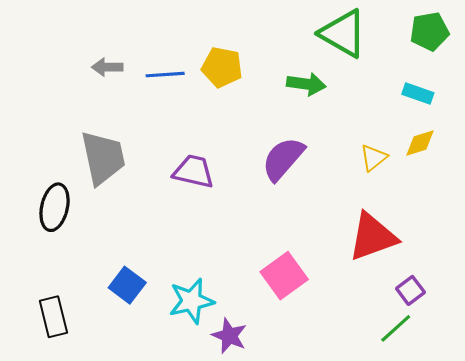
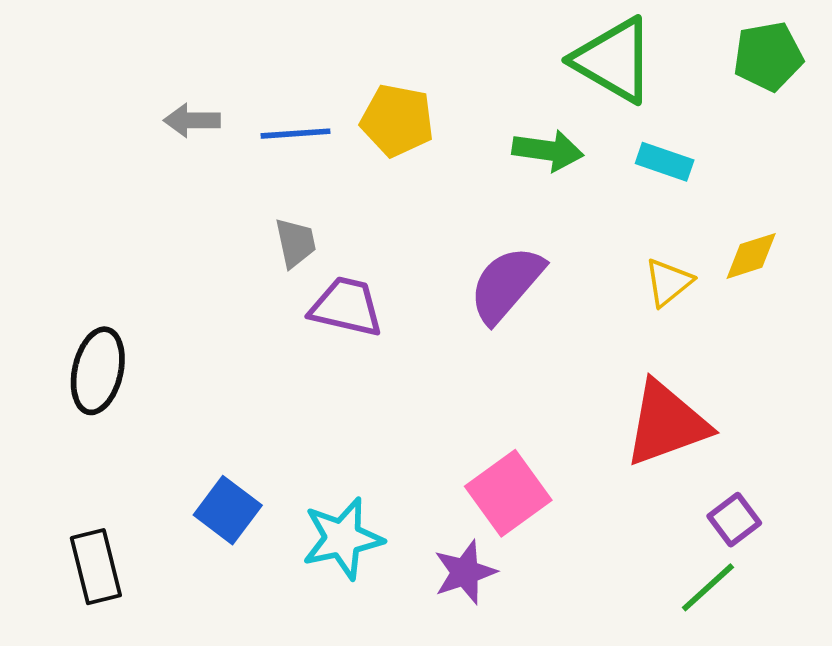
cyan rectangle: (418, 94) -> (665, 162), moved
gray trapezoid: (103, 158) -> (295, 243), moved, size x0.5
purple star: (229, 336) -> (465, 572), moved, turned 30

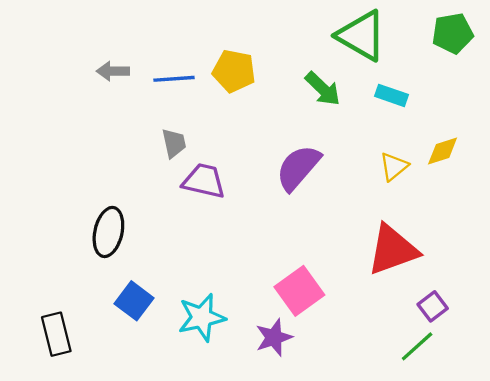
green arrow: (548, 150) -> (323, 89), turned 36
black ellipse: (98, 371) -> (108, 232), moved

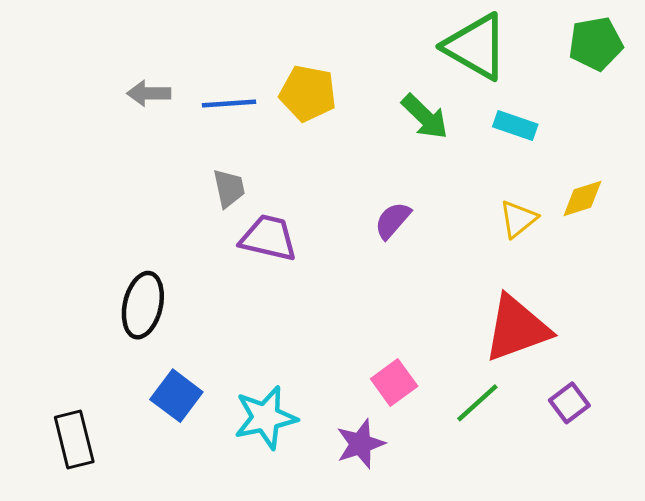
purple semicircle: (298, 168) -> (393, 220), size x0.6
pink square: (299, 291) -> (394, 383), size x0.7
green line: (417, 346) -> (477, 403), moved

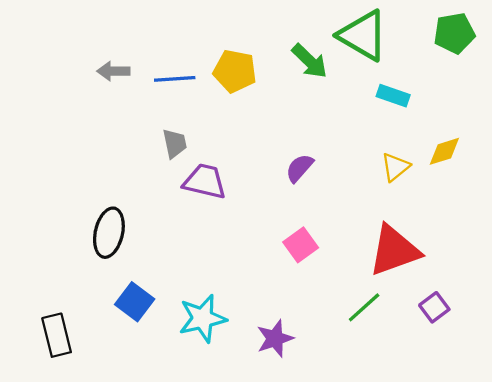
green arrow: (425, 117) -> (310, 61), moved
pink square: (394, 383) -> (301, 245), moved

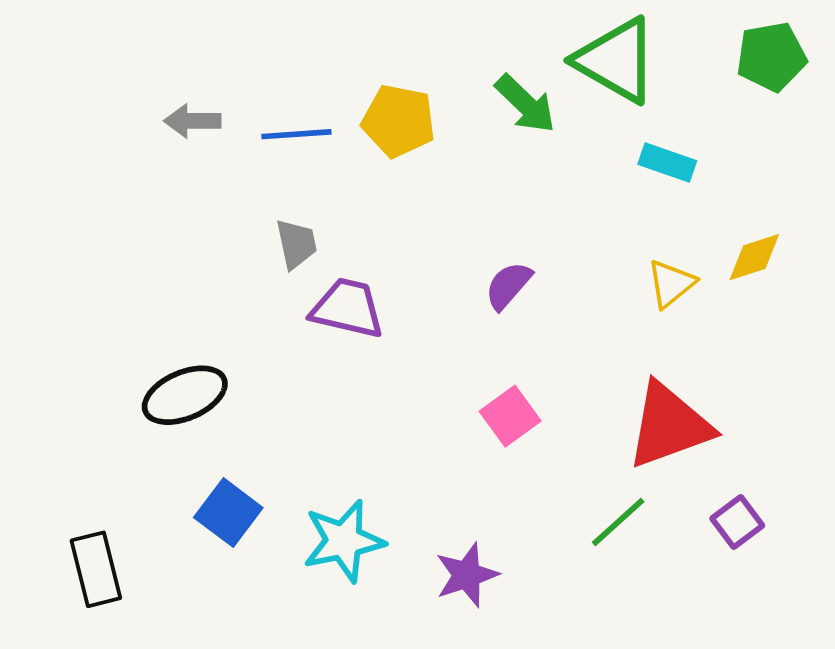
black ellipse: (109, 233) -> (185, 395), turned 54

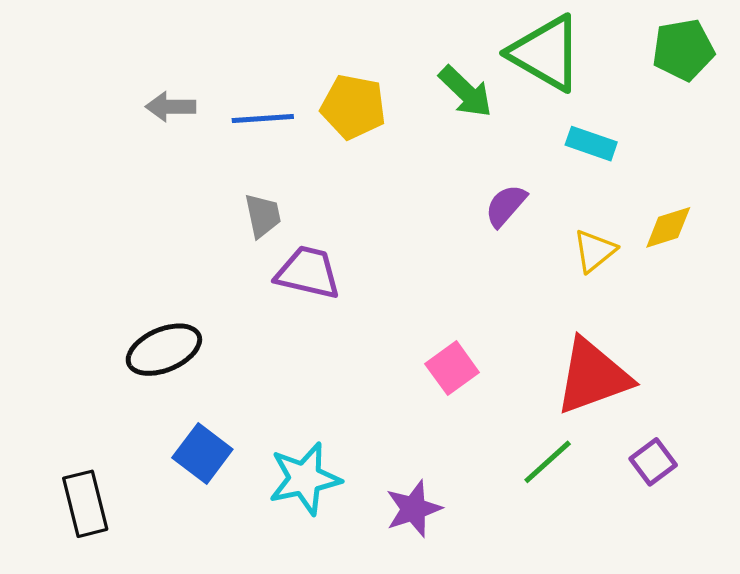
purple semicircle: (508, 286) -> (506, 206), moved

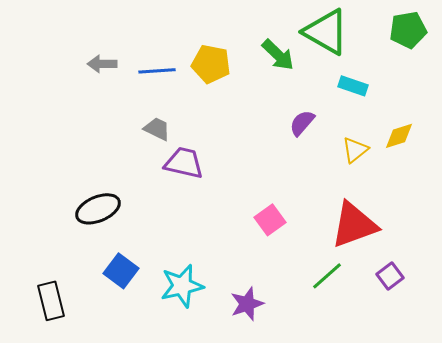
gray trapezoid: (263, 216) -> (157, 129), turned -52

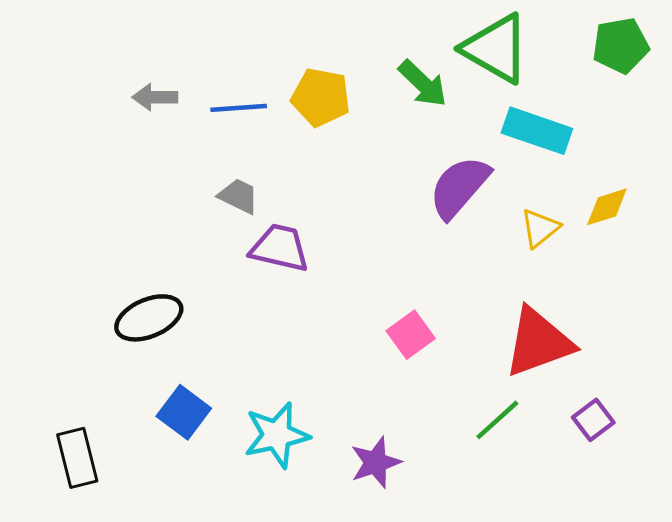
cyan rectangle: (353, 86) -> (537, 131), size x1.5
purple semicircle: (302, 123) -> (459, 187), size x1.6

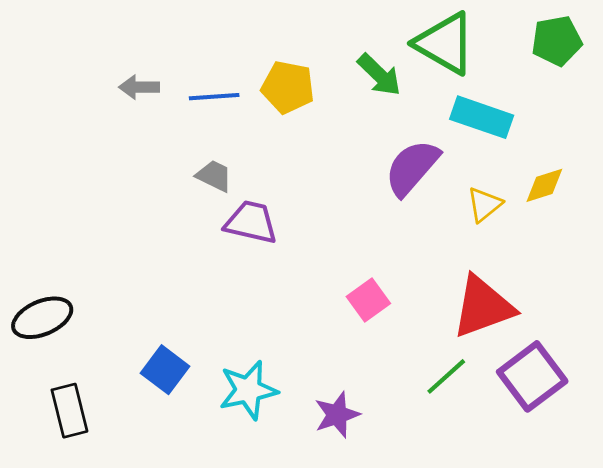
black ellipse: (149, 318) -> (42, 318), moved
purple square: (593, 420) -> (532, 376), size x1.8

